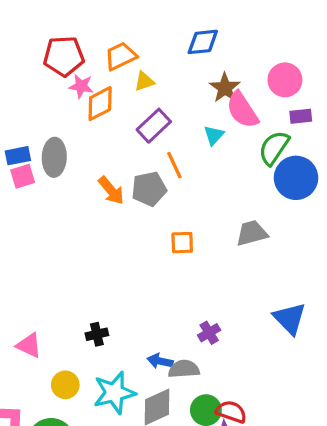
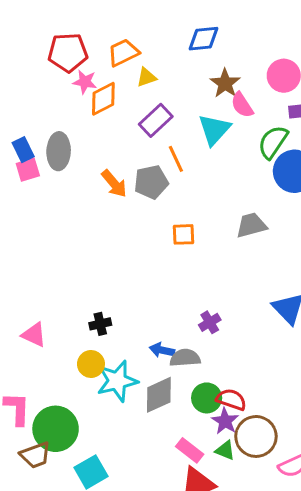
pink semicircle: (242, 110) -> (242, 105), size x0.7
cyan triangle: (214, 135) -> (214, 130), size x1.6
blue rectangle: (18, 156) -> (23, 150), turned 75
yellow circle: (65, 385) -> (91, 364), moved

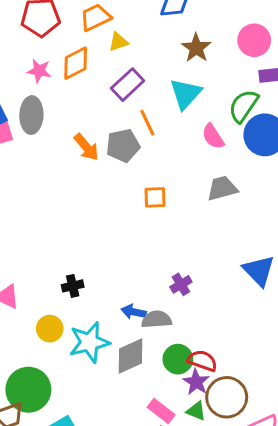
pink star: (85, 82) -> (39, 71), moved
pink semicircle: (242, 105) -> (213, 136), moved
yellow circle: (91, 364) -> (50, 329), moved

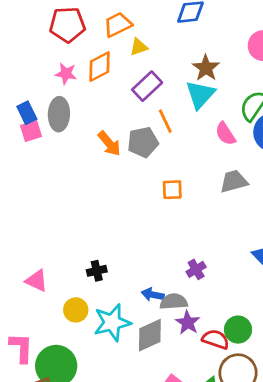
brown star: (196, 48) -> (206, 68), moved
green circle: (178, 359) -> (238, 330), moved
purple star: (196, 382) -> (188, 323), moved

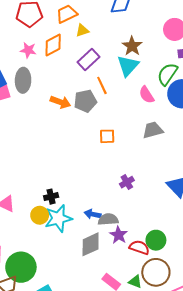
orange arrow: (109, 144) -> (60, 102), turned -30
purple cross: (196, 269) -> (127, 182), moved
yellow circle: (76, 310) -> (40, 215), moved
cyan star: (112, 323) -> (58, 218), moved

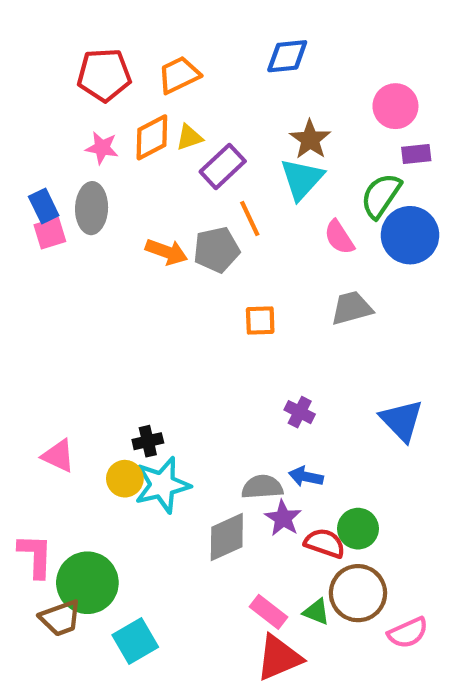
yellow triangle: (82, 30) -> (189, 137), moved
purple cross: (127, 182) -> (300, 412), turned -32
blue arrow: (93, 214) -> (306, 477), moved

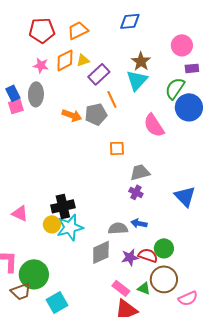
pink semicircle: (339, 237) -> (154, 125), moved, size x1.4
gray trapezoid: (352, 308) -> (140, 172), moved
black cross: (148, 441) -> (63, 206), size x1.6
purple star: (283, 518) -> (130, 257), moved, turned 30

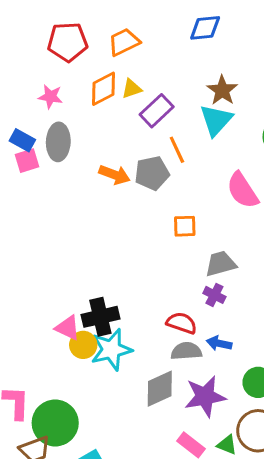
pink star: (41, 65) -> (50, 97), moved
blue rectangle: (13, 93) -> (22, 140), turned -35
pink triangle: (20, 213) -> (68, 328), moved
red semicircle: (148, 255) -> (182, 323), moved
purple star: (130, 257) -> (205, 396), size x1.5

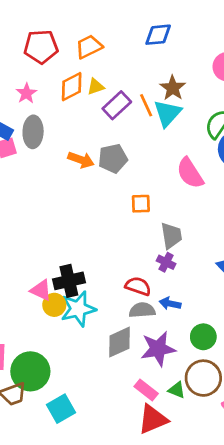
pink star: (50, 97) -> (26, 93), turned 30
orange line: (177, 150) -> (146, 105), moved
gray trapezoid: (221, 264) -> (171, 236), turned 96

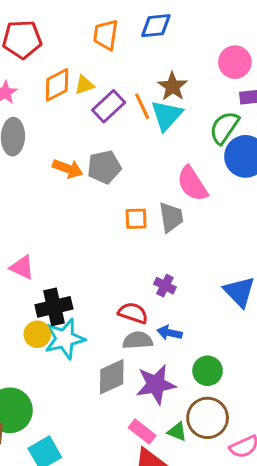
orange trapezoid: (89, 47) -> (106, 35), moved, turned -56
gray trapezoid: (171, 236) -> (171, 217), moved
pink triangle: (41, 290) -> (22, 267), moved

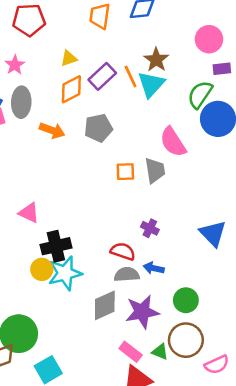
orange diamond: (57, 85) -> (71, 89), moved
yellow triangle: (84, 85) -> (69, 58), moved
orange arrow: (68, 169) -> (52, 130), moved

